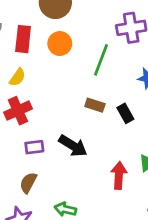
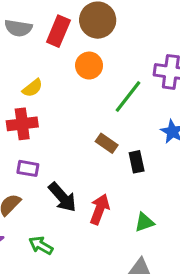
red rectangle: (23, 39) -> (58, 31), moved
black arrow: (73, 146) -> (62, 197), moved
red arrow: (119, 175) -> (100, 209), moved

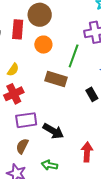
brown rectangle: (107, 143) -> (56, 79), moved, size x1.5
purple rectangle: (28, 168) -> (26, 120), size x1.5
red arrow: (100, 209) -> (87, 152), moved

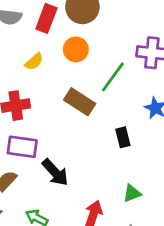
yellow semicircle: (13, 70) -> (34, 62), moved

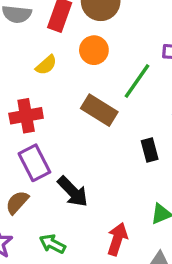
purple rectangle: (22, 147) -> (34, 163), turned 56

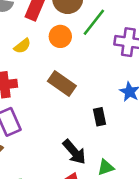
green line: (137, 81) -> (94, 22), moved
black arrow: (73, 192) -> (74, 152), moved

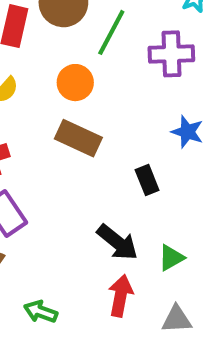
orange circle: (60, 36) -> (75, 83), moved

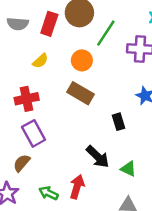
green triangle: (171, 258) -> (128, 169), turned 49
red arrow: (120, 296) -> (77, 187), moved

